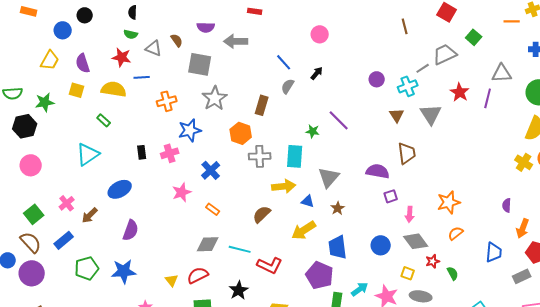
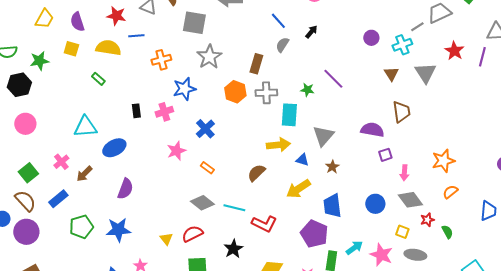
cyan triangle: (88, 154) -> (85, 127), moved, turned 30
gray cross: (260, 156) -> (266, 93), moved
gray diamond: (208, 244) -> (202, 203), turned 40

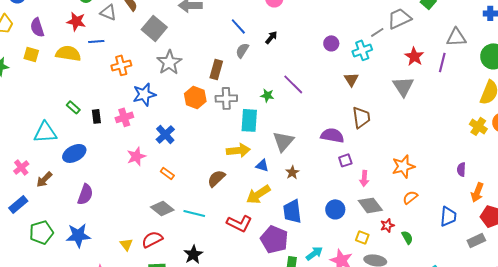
gray square: (194, 23) -> (154, 28), turned 30
gray triangle: (425, 73) -> (403, 86), moved
green rectangle: (98, 79) -> (73, 107), moved
red L-shape: (264, 224) -> (239, 223), moved

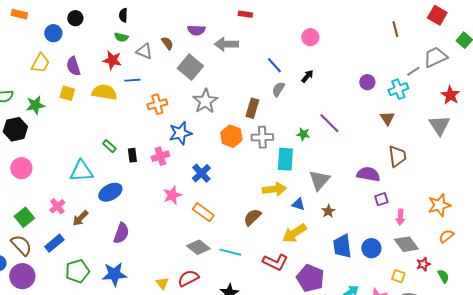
orange rectangle: (167, 173) -> (203, 212), size x1.5
blue trapezoid: (292, 211) -> (342, 246), moved

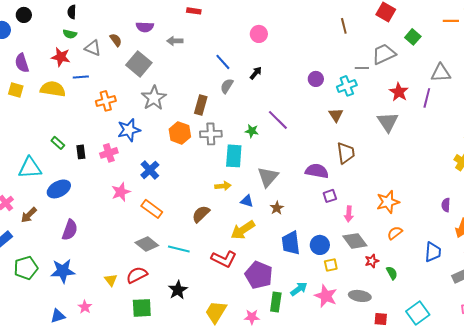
gray arrow: (226, 44) -> (175, 41), size x0.7
gray line: (413, 71) -> (362, 68), turned 32
yellow arrow: (274, 189) -> (223, 186), size x0.7
yellow square: (398, 276) -> (331, 265), moved, turned -32

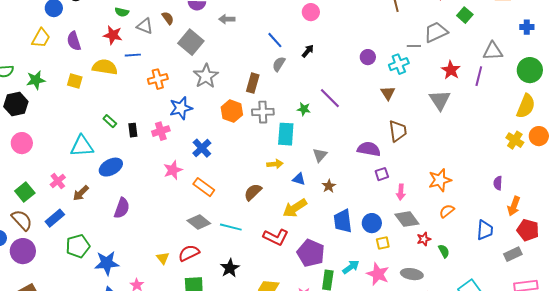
yellow square: (16, 90) -> (75, 81), moved
gray triangle: (268, 177) -> (320, 155), size x0.7
blue star: (63, 271) -> (107, 263), moved

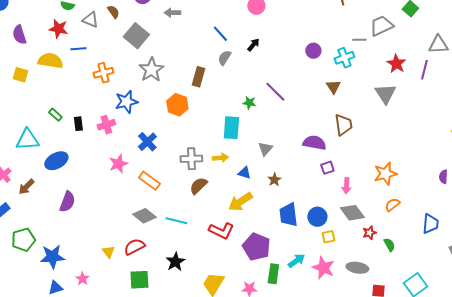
gray cross: (263, 112) -> (191, 159), moved

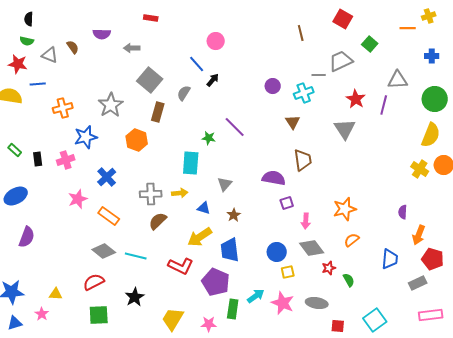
blue line: (220, 34) -> (197, 64), moved
gray square: (136, 36) -> (150, 80), moved
blue trapezoid: (288, 215) -> (230, 250), moved
yellow triangle: (108, 252) -> (56, 294), moved, turned -48

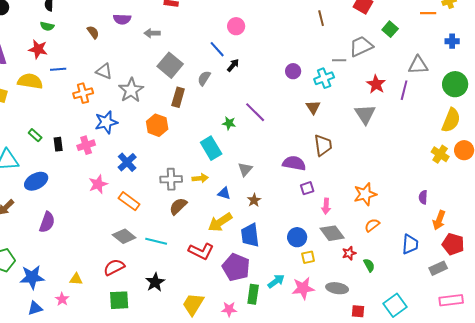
gray triangle: (50, 55) -> (104, 71), moved
cyan rectangle: (191, 163) -> (211, 148), turned -35
pink star: (283, 303) -> (303, 288), turned -30

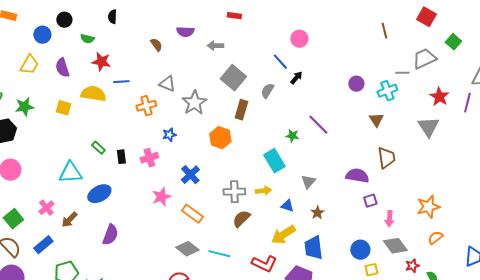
green semicircle: (47, 26) -> (87, 39), moved
blue star: (106, 122) -> (169, 135), size x0.6

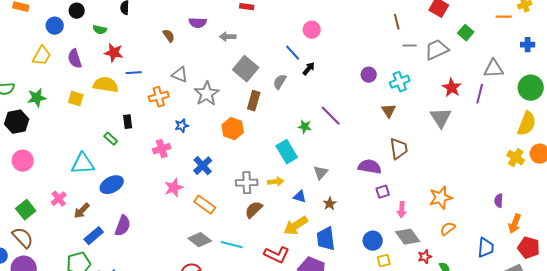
gray line: (402, 73) -> (410, 46), moved
black rectangle: (121, 157) -> (128, 122), moved
blue rectangle: (43, 245) -> (94, 236), moved

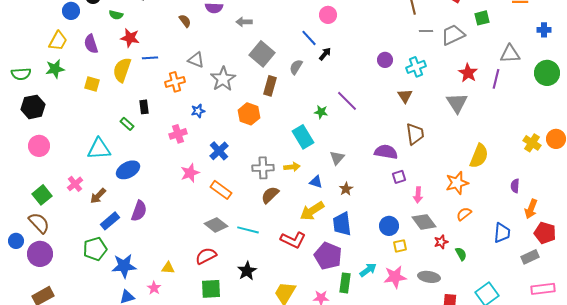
green square: (466, 33) -> (482, 18), turned 35
yellow semicircle: (106, 85) -> (122, 70), turned -80
green star: (37, 98) -> (55, 69), moved
yellow semicircle: (527, 124) -> (479, 156), moved

